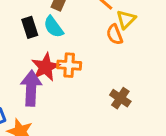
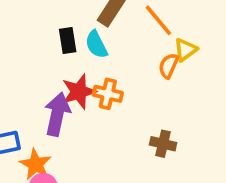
orange semicircle: (115, 34) -> (169, 66), turned 36
brown cross: (120, 98) -> (163, 144), turned -30

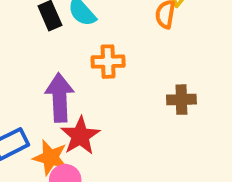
red star: (79, 92) -> (80, 136), moved

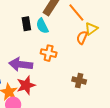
purple arrow: (60, 98) -> (21, 64), turned -95

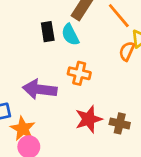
brown cross: (79, 81) -> (120, 123), moved
red star: (26, 85) -> (89, 119), moved

